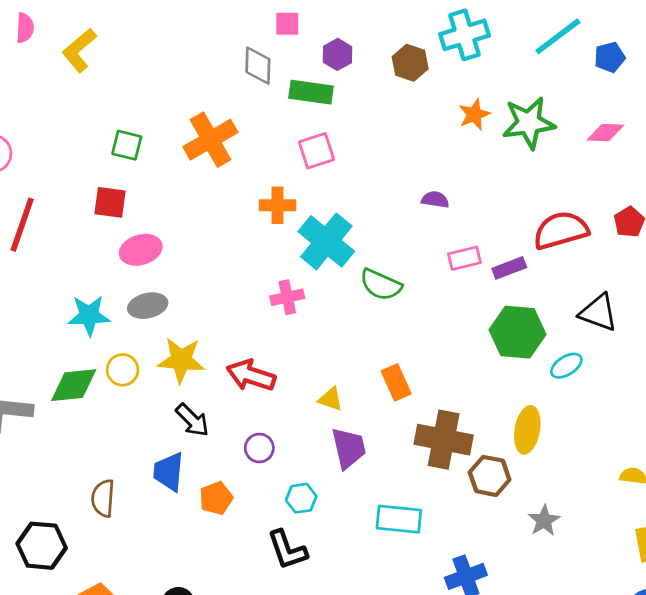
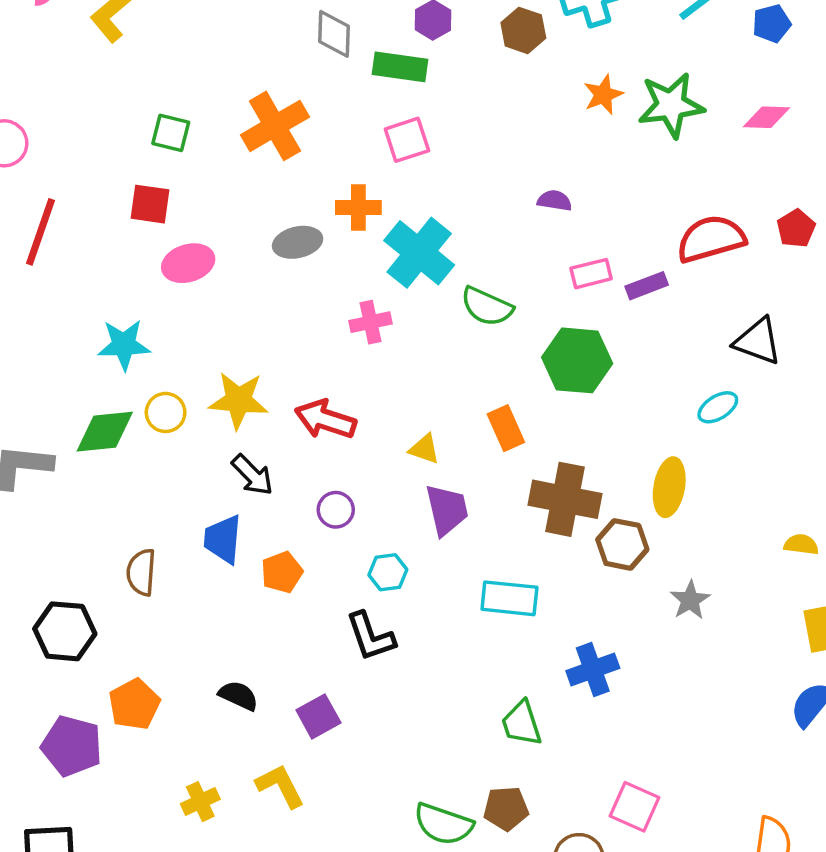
gray ellipse: (148, 306) -> (298, 242), moved
green hexagon: (518, 332) -> (577, 360), moved

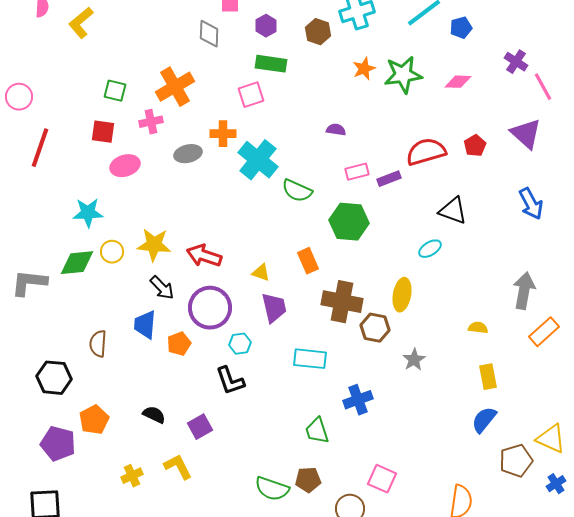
green rectangle: (400, 67) -> (271, 64), moved
pink cross: (370, 322) -> (151, 122), moved
purple circle: (336, 510) -> (210, 308), size x2.0

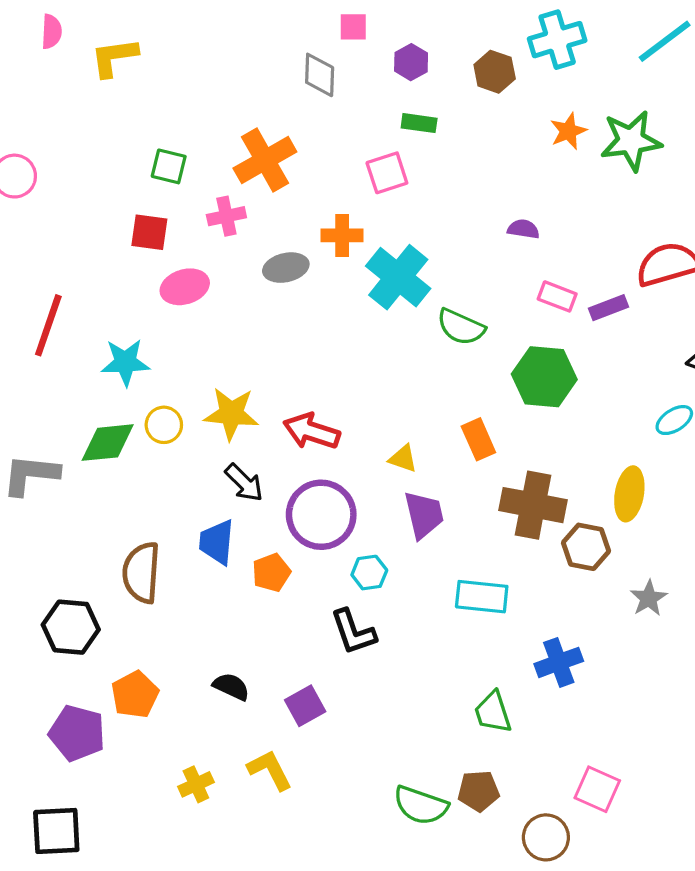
yellow L-shape: (81, 23) -> (114, 57), turned 32
green rectangle: (271, 64) -> (419, 123), size x0.7
red line: (40, 148) -> (48, 325), moved
pink rectangle: (357, 172) -> (557, 296), turned 35
brown semicircle: (98, 344) -> (141, 573), size x1.4

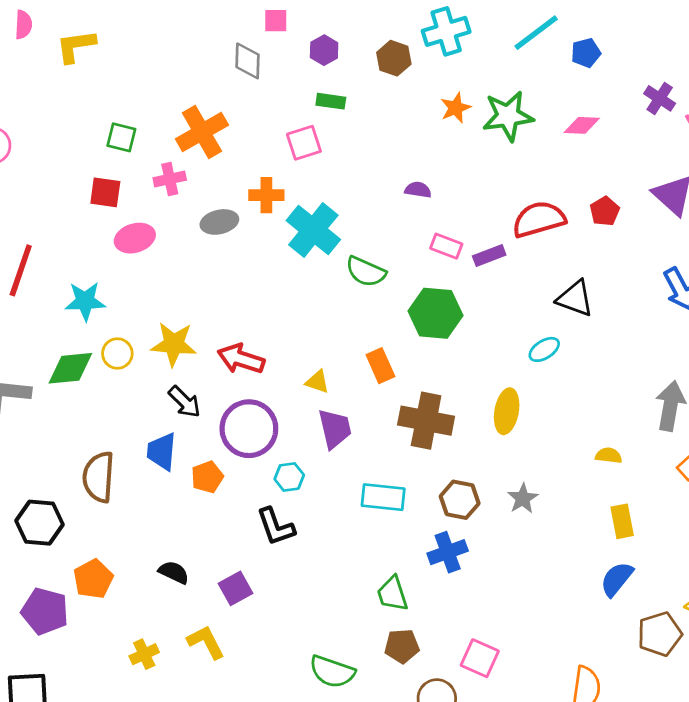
brown hexagon: (586, 547) -> (460, 500), moved
brown pentagon: (478, 791) -> (402, 646), moved

